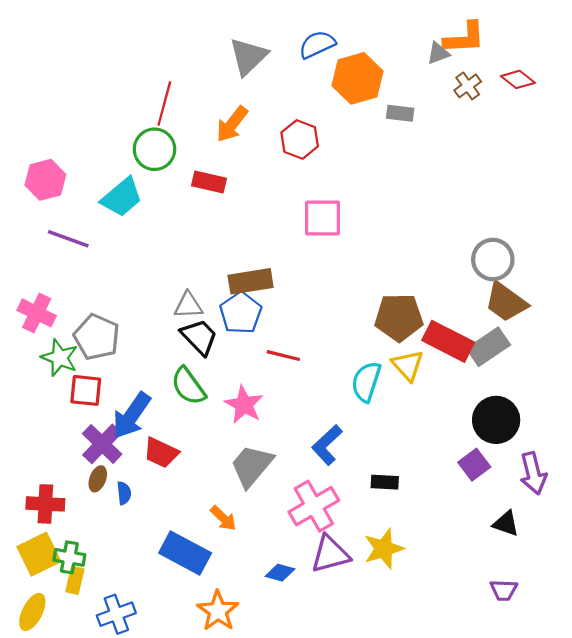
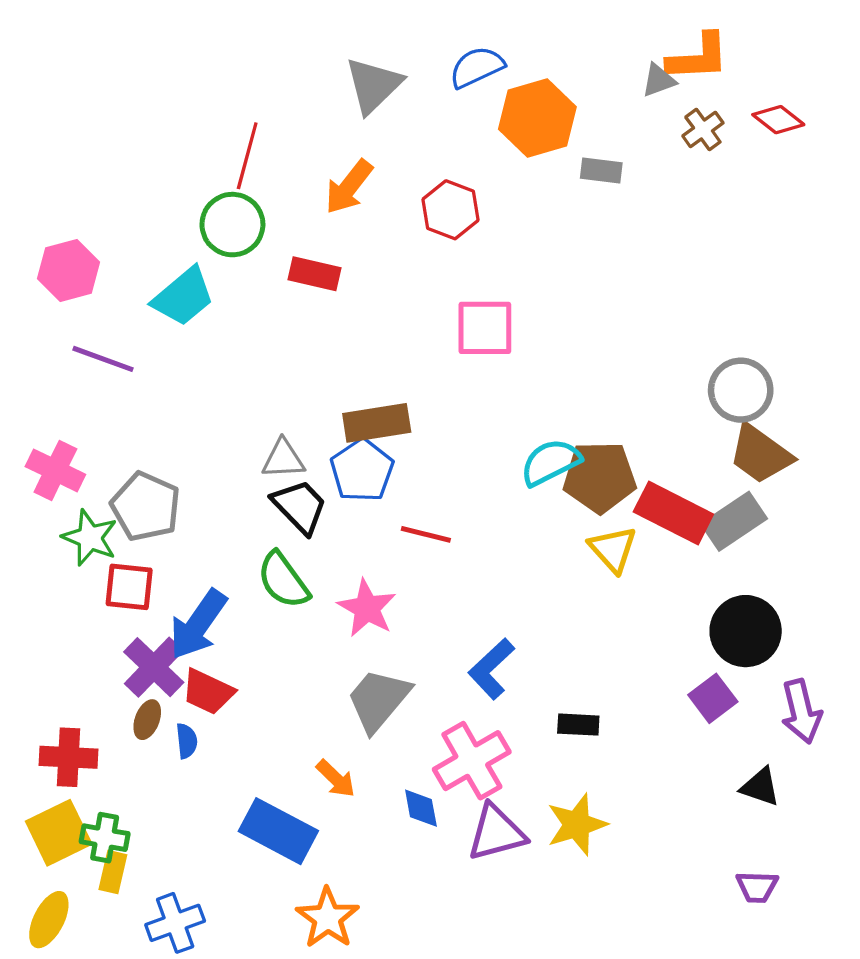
cyan semicircle: (366, 382) -> (550, 462), moved, turned 45
red trapezoid: (161, 453) -> (208, 692), moved
blue diamond: (280, 573) -> (421, 808), moved, turned 64

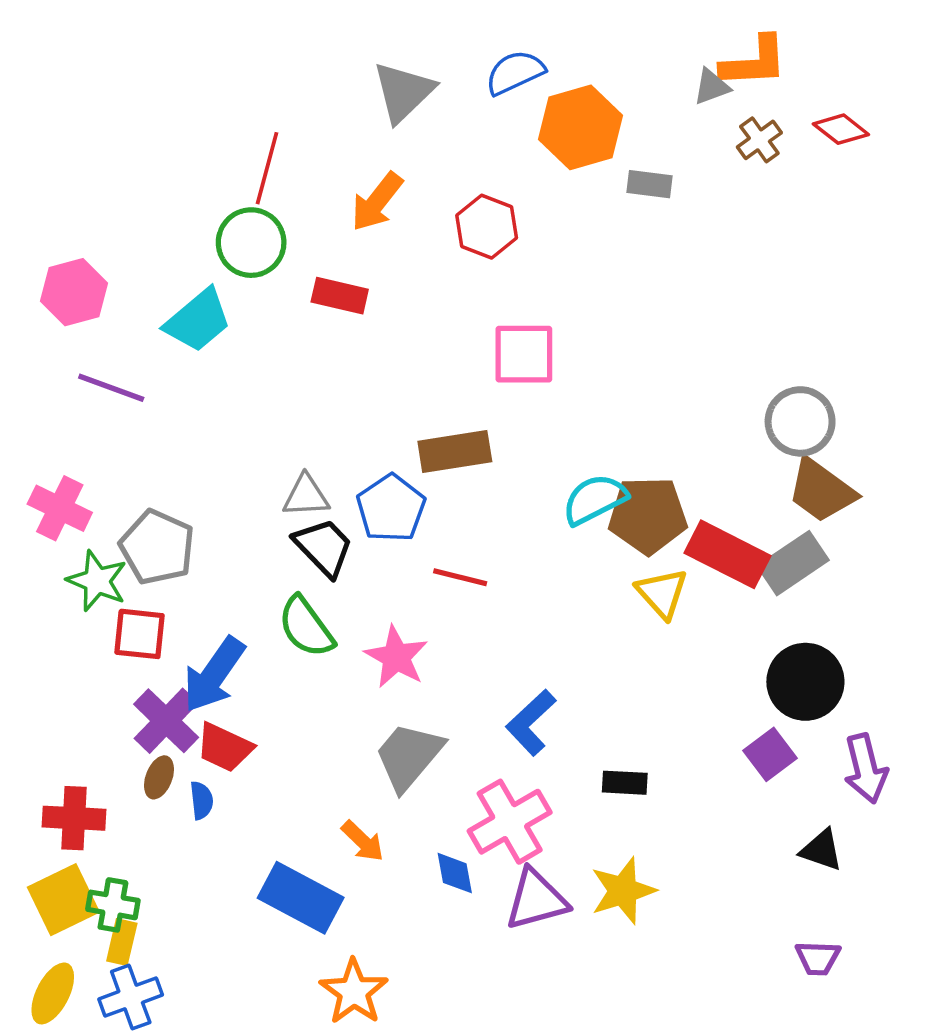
brown rectangle: (377, 423) -> (455, 452), moved
blue cross: (175, 923) -> (131, 997), moved

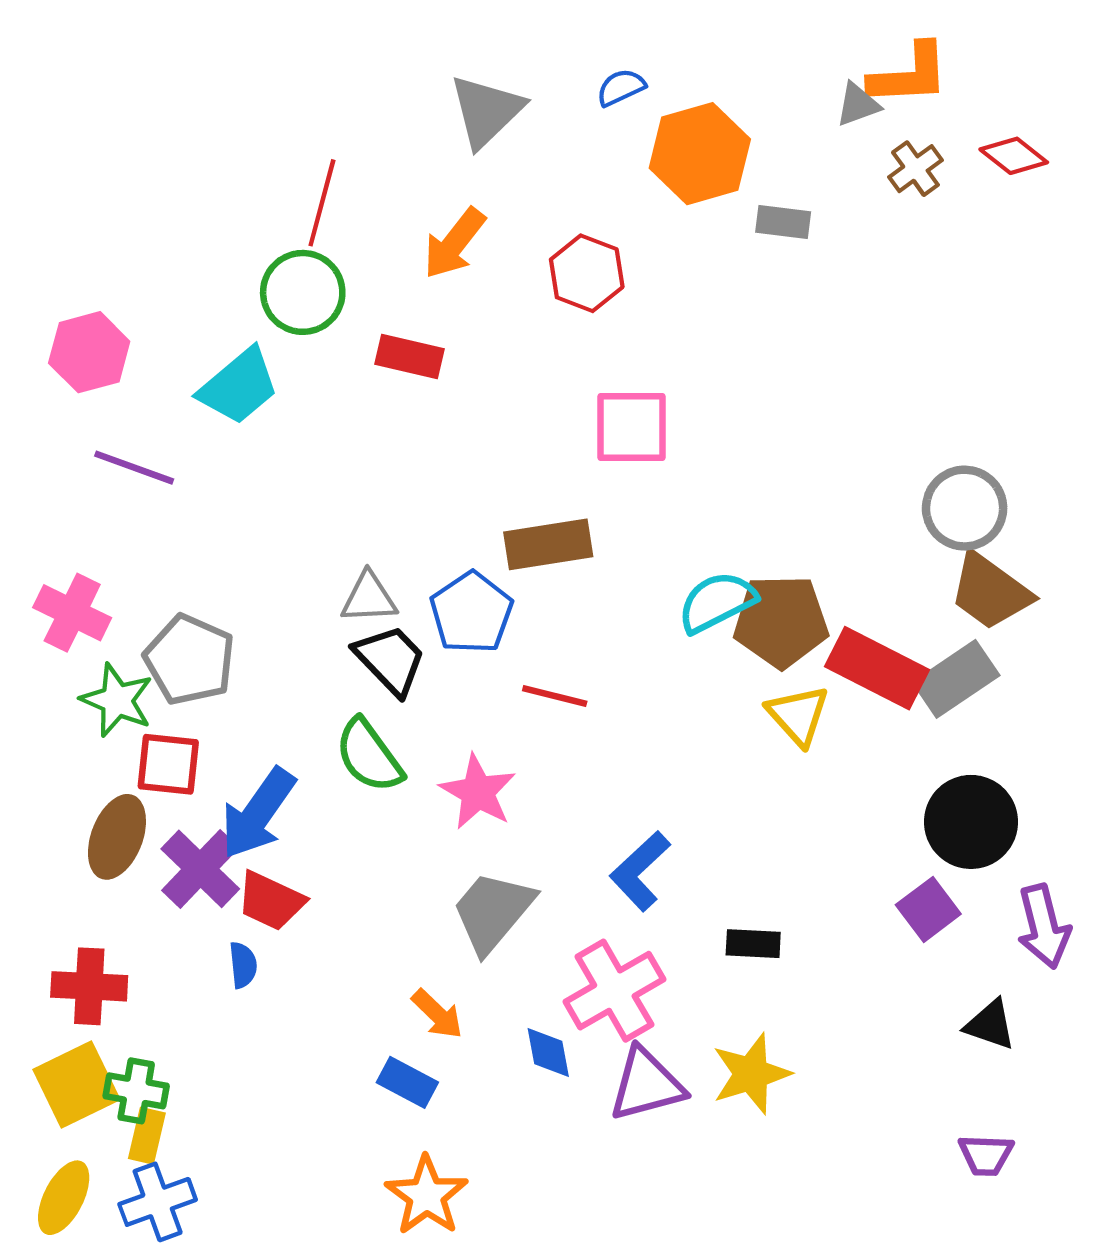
blue semicircle: (515, 73) -> (621, 87), size x0.7
brown ellipse: (159, 777) -> (117, 837), moved, size x1.6
blue rectangle: (301, 898) -> (407, 1082), moved, size x0.6

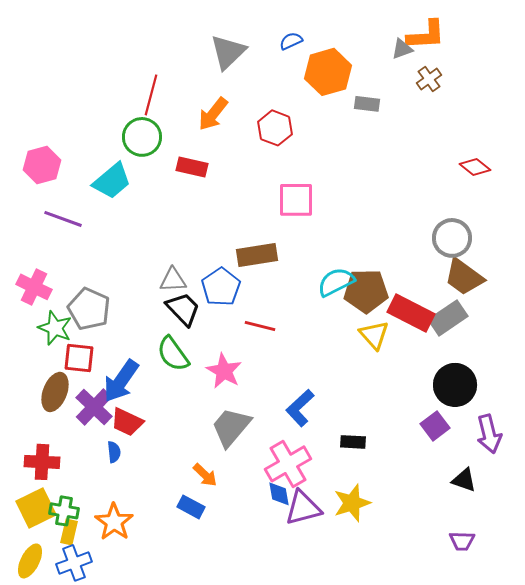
red diamond: (1014, 156) -> (475, 167), moved
blue diamond: (548, 1053) -> (279, 494), moved
orange star: (427, 1196) -> (114, 522), moved

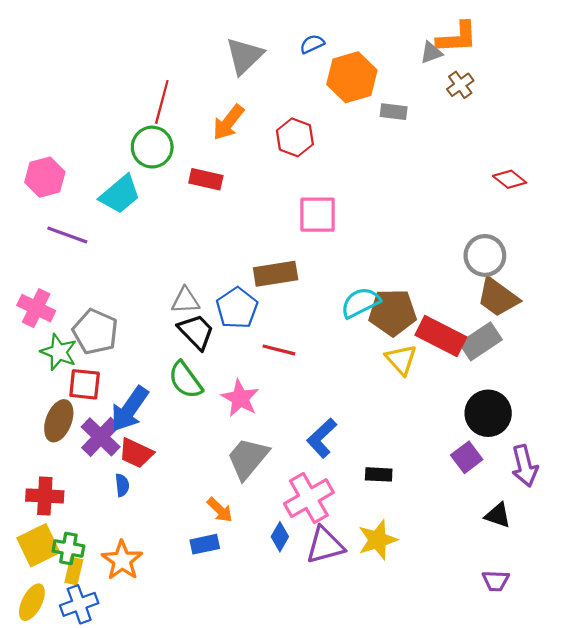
blue diamond: (279, 494) -> (280, 537), moved, turned 40
blue rectangle: (191, 507) -> (205, 544), turned -40

